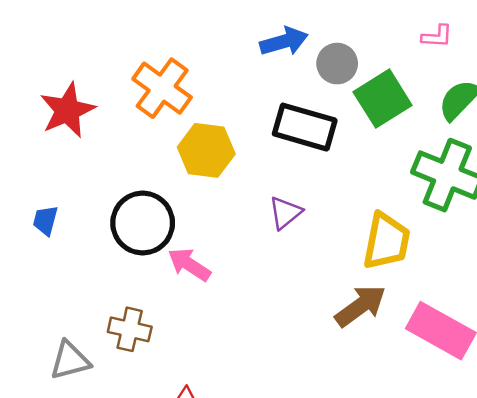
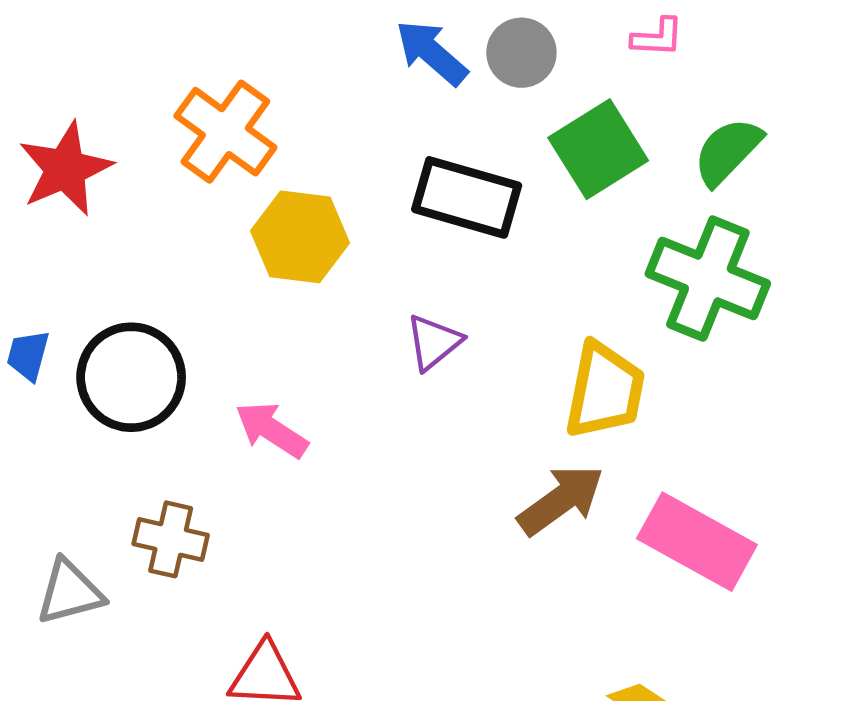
pink L-shape: (437, 36) -> (657, 37), moved
blue arrow: (284, 41) -> (432, 53), turned -123
gray circle: (337, 64) -> (521, 53), moved
black circle: (143, 223) -> (131, 377), moved

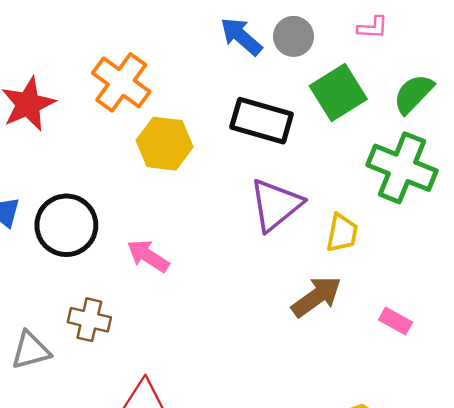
purple triangle: (434, 342) -> (276, 205), moved, size x1.6
yellow trapezoid: (605, 390) -> (342, 233), size x0.7
pink rectangle: (697, 542) -> (396, 321), size x0.5

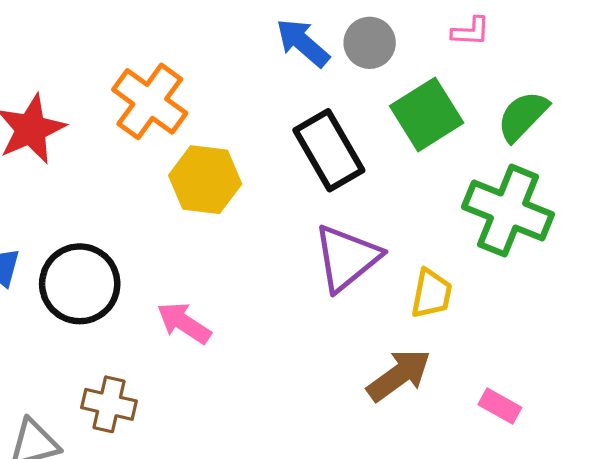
black rectangle: (262, 121) -> (329, 150), turned 44

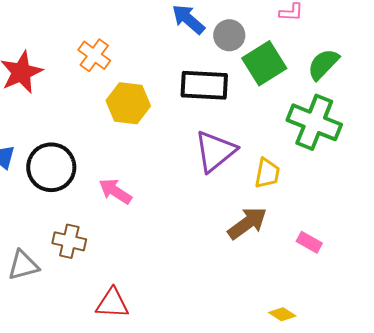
gray circle: (370, 43) -> (229, 35), moved
orange cross: (150, 101) -> (94, 55), size x0.7
black rectangle: (329, 150) -> (204, 85), turned -57

